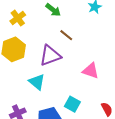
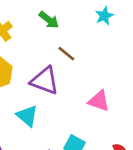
purple triangle: (50, 55) -> (45, 81), turned 40

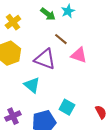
cyan star: (104, 16) -> (68, 11), moved
pink triangle: (99, 101) -> (79, 55), moved

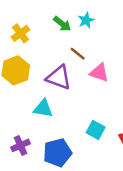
cyan triangle: (32, 85) -> (43, 108), turned -30
cyan square: (67, 107) -> (96, 130), moved

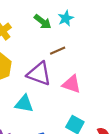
brown line: (78, 54) -> (58, 51), turned -63
pink triangle: (99, 73) -> (71, 84), moved

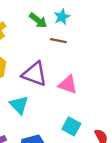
brown line: (58, 51) -> (58, 41), moved, turned 35
cyan triangle: (24, 104) -> (19, 105), turned 36

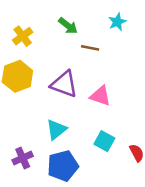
cyan star: (62, 17) -> (117, 22), moved
cyan triangle: (19, 105) -> (56, 130), moved, turned 36

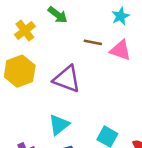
green arrow: (68, 26) -> (58, 15), moved
pink triangle: (100, 96) -> (120, 50), moved

